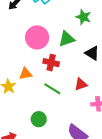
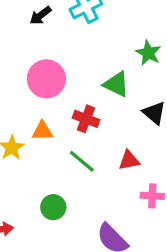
pink circle: (37, 37) -> (46, 79), moved
green triangle: (67, 39) -> (116, 84), turned 36

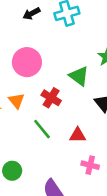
orange triangle: (42, 131) -> (17, 101), turned 42
green circle: (53, 207) -> (12, 171), moved

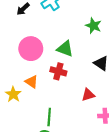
green triangle: (79, 76) -> (65, 49), moved
green line: (42, 129) -> (49, 117), moved, turned 60

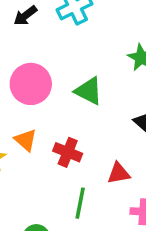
red cross: (58, 71) -> (68, 152), moved
green line: (49, 117) -> (80, 203), moved

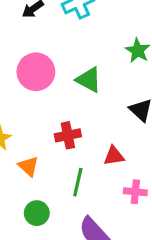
orange triangle: (26, 140) -> (28, 166), moved
red cross: (68, 152) -> (68, 135), turned -35

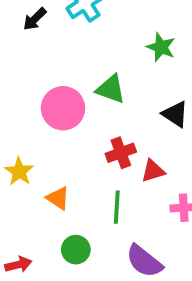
pink circle: (36, 72) -> (63, 108), moved
red cross: (68, 135) -> (121, 153), moved

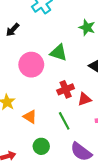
black arrow: (35, 19) -> (13, 30), moved
green line: (117, 207) -> (64, 121), turned -30

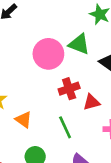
green triangle: (59, 53) -> (79, 44), moved
pink circle: (31, 65) -> (48, 54), moved

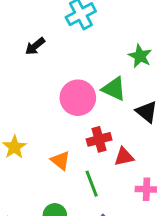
orange triangle: (23, 120) -> (60, 161), moved

